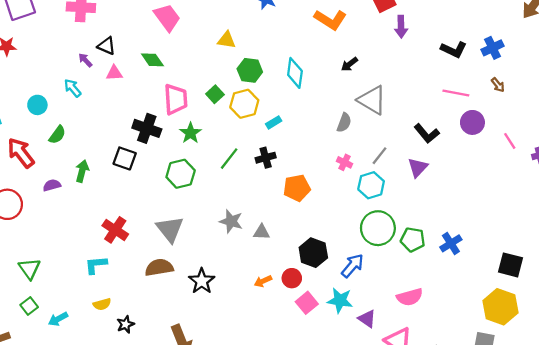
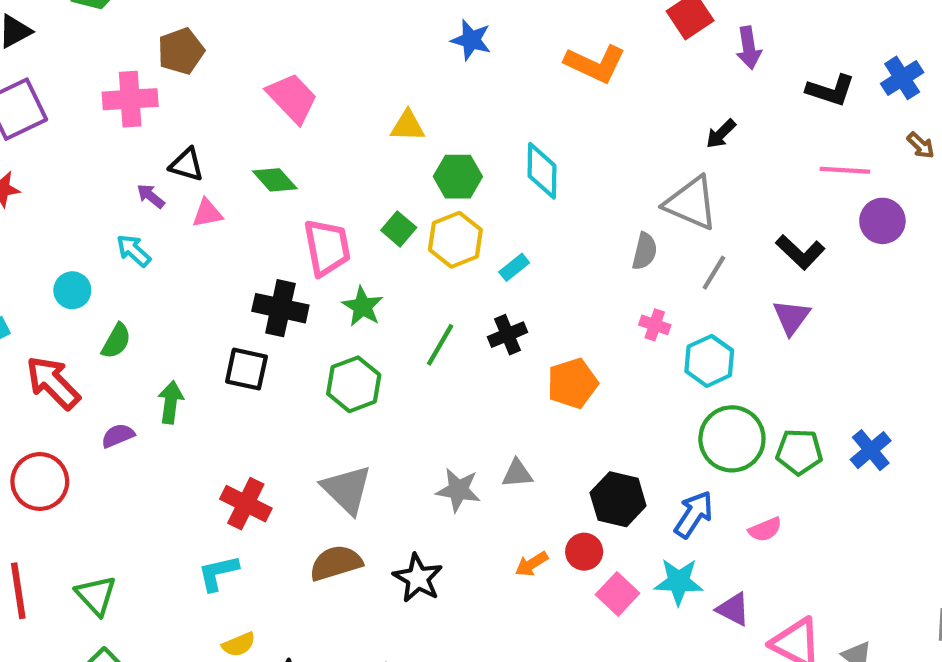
purple arrow: (401, 27) -> (749, 48), moved
black arrow: (349, 64) -> (721, 134), moved
gray line: (379, 156) -> (714, 273), moved
gray star: (231, 221) -> (458, 490), moved
pink semicircle: (410, 297) -> (765, 529), moved, size x0.7

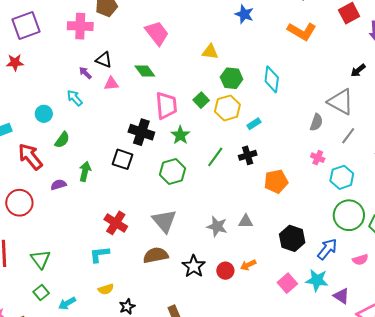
red circle: (584, 552) -> (225, 271), moved

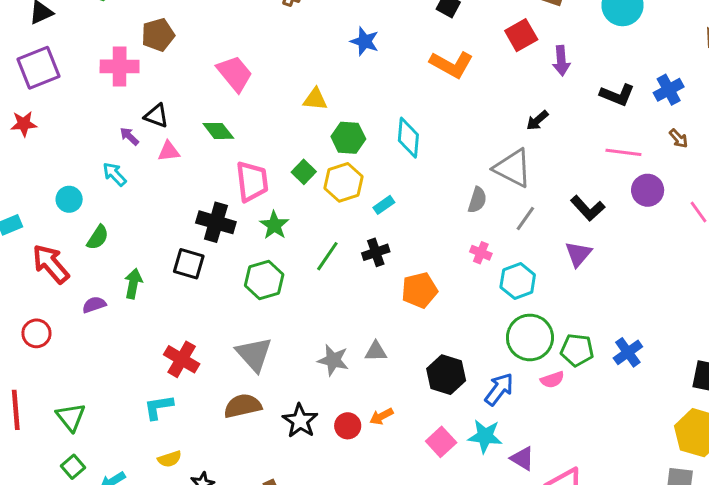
red circle: (19, 203) -> (36, 333), size x0.7
pink semicircle: (360, 260) -> (552, 380), moved

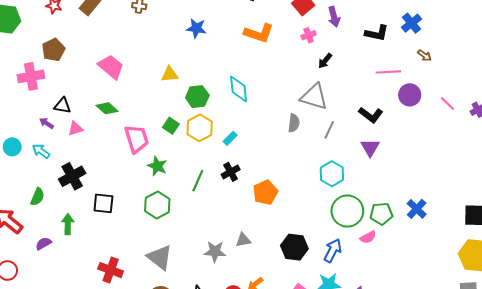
cyan circle: (69, 199) -> (12, 147), moved
black cross: (216, 222) -> (72, 176), moved, turned -35
pink cross: (481, 253) -> (309, 35), moved, turned -32

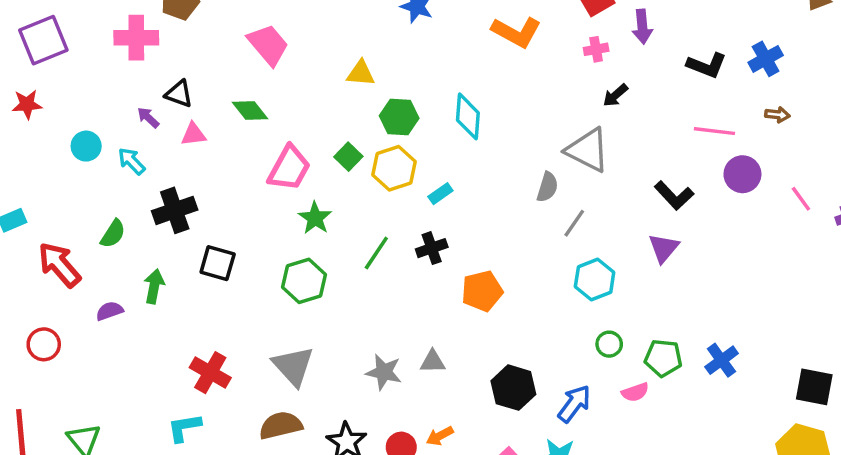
brown arrow: (424, 55) -> (777, 115), turned -40
gray line: (329, 130) -> (574, 223), moved
pink trapezoid: (137, 139) -> (289, 168), turned 36
green circle: (347, 211) -> (609, 344), size x0.5

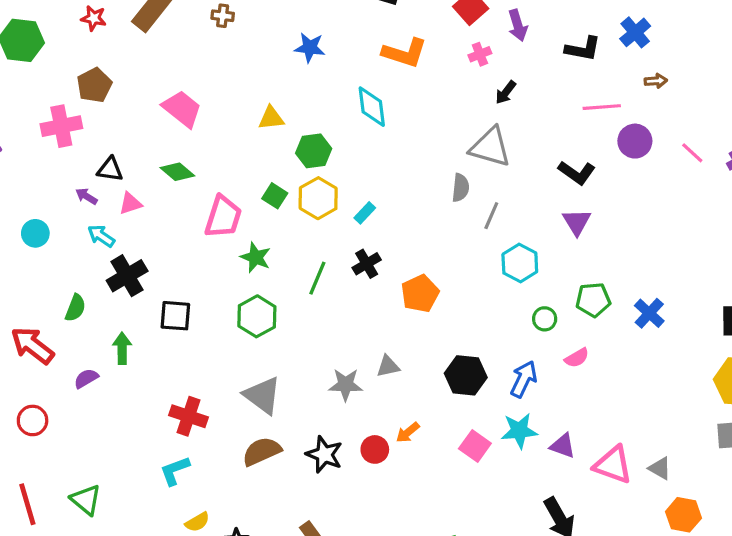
cyan diamond: (468, 116) -> (372, 107), moved
cyan arrow: (132, 161) -> (101, 236), moved
green pentagon: (663, 358) -> (593, 300), moved

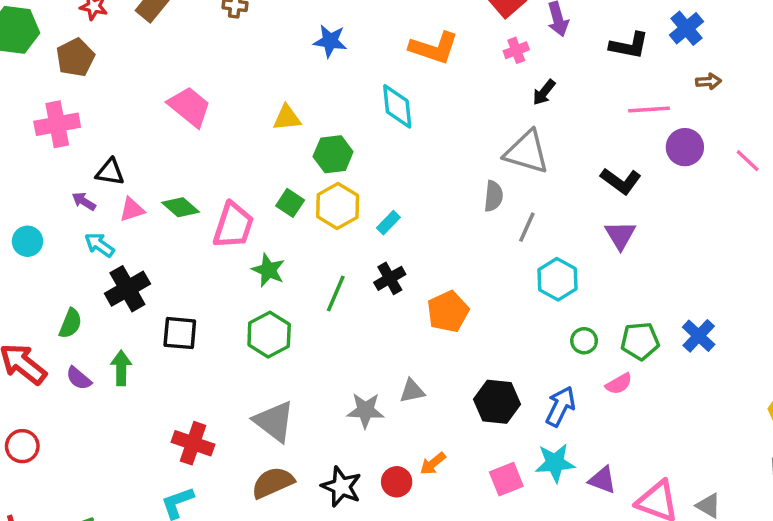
brown pentagon: (94, 85) -> (75, 57), moved
green diamond: (177, 172) -> (181, 207), moved
green pentagon: (593, 300) -> (640, 341), moved
purple semicircle: (86, 378) -> (79, 378), moved, turned -110
pink square: (475, 446) -> (506, 479), turned 32

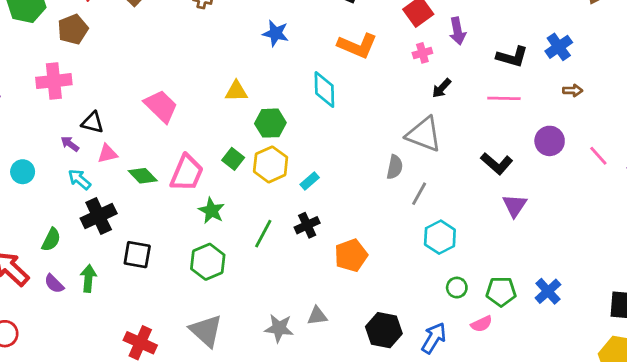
pink trapezoid: (190, 107) -> (161, 106), moved
pink line: (649, 110) -> (504, 98), moved
green diamond: (181, 207) -> (143, 176), moved
purple triangle: (620, 235) -> (515, 206), moved

